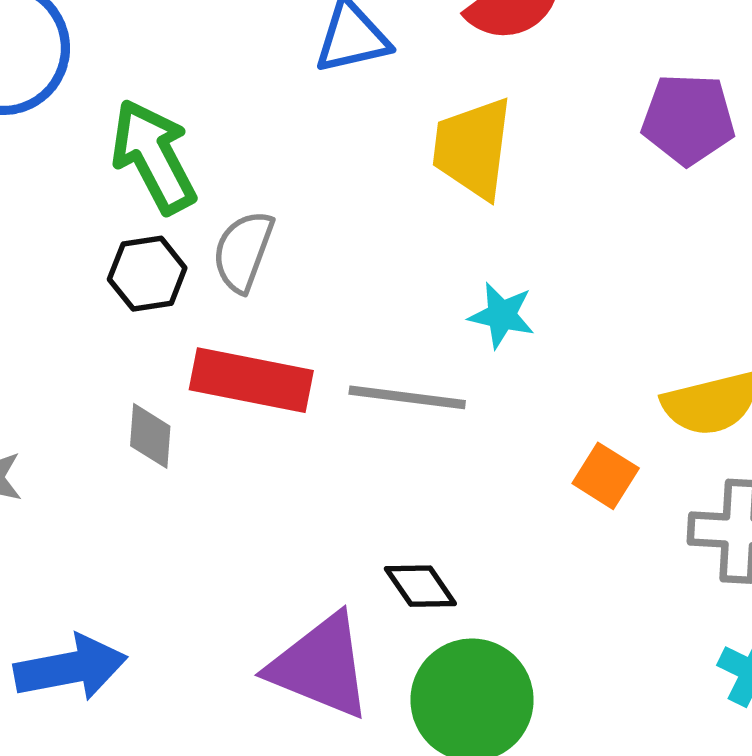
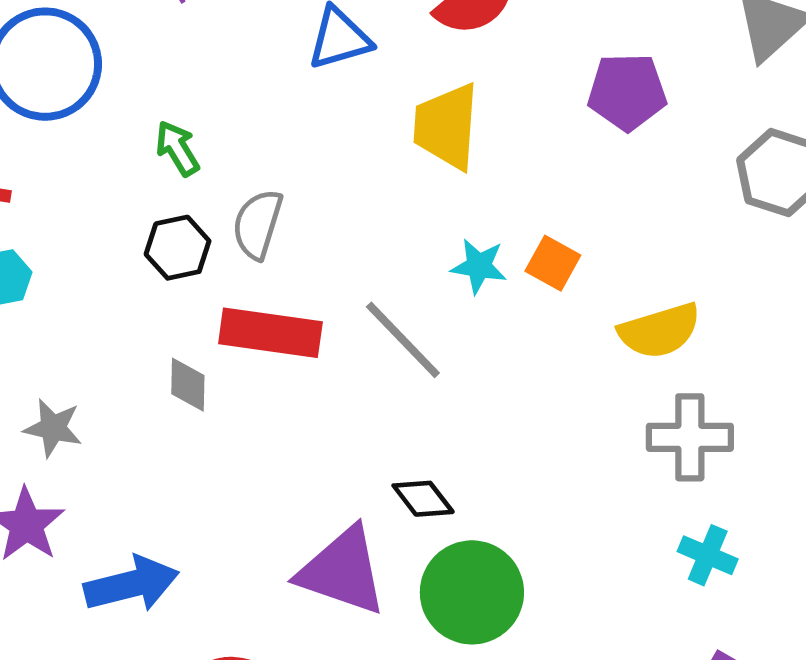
green arrow: (154, 156) -> (177, 148), size x0.6
gray line: (407, 397) -> (403, 340), turned 42
orange square: (606, 476) -> (553, 263), moved

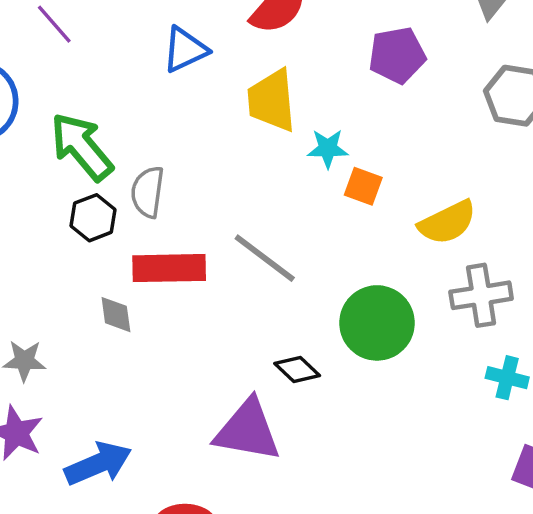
green arrow: (177, 148) -> (82, 147), size x1.8
cyan star: (479, 266) -> (328, 149), moved
green circle: (472, 592) -> (377, 323), moved

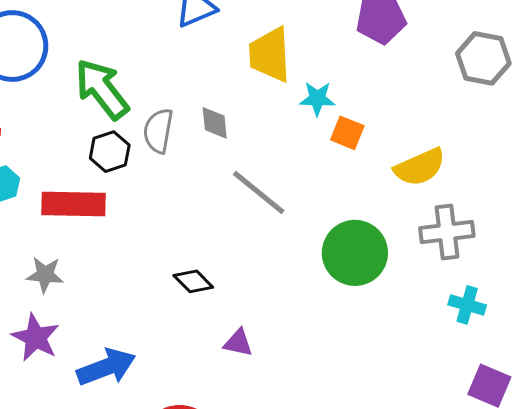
red rectangle: (169, 268) -> (74, 204), moved
gray diamond: (116, 315) -> (215, 123), moved
black diamond: (297, 369) -> (193, 281), moved
purple triangle: (248, 430) -> (238, 343), size x0.5

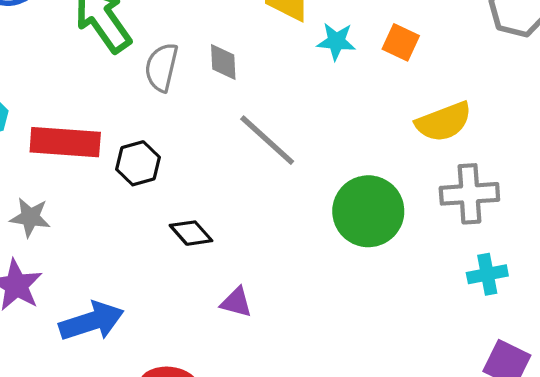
orange square: (347, 133) -> (401, 42), moved
black hexagon: (110, 152) -> (138, 163), moved
cyan cross: (467, 305) -> (487, 274), turned -30

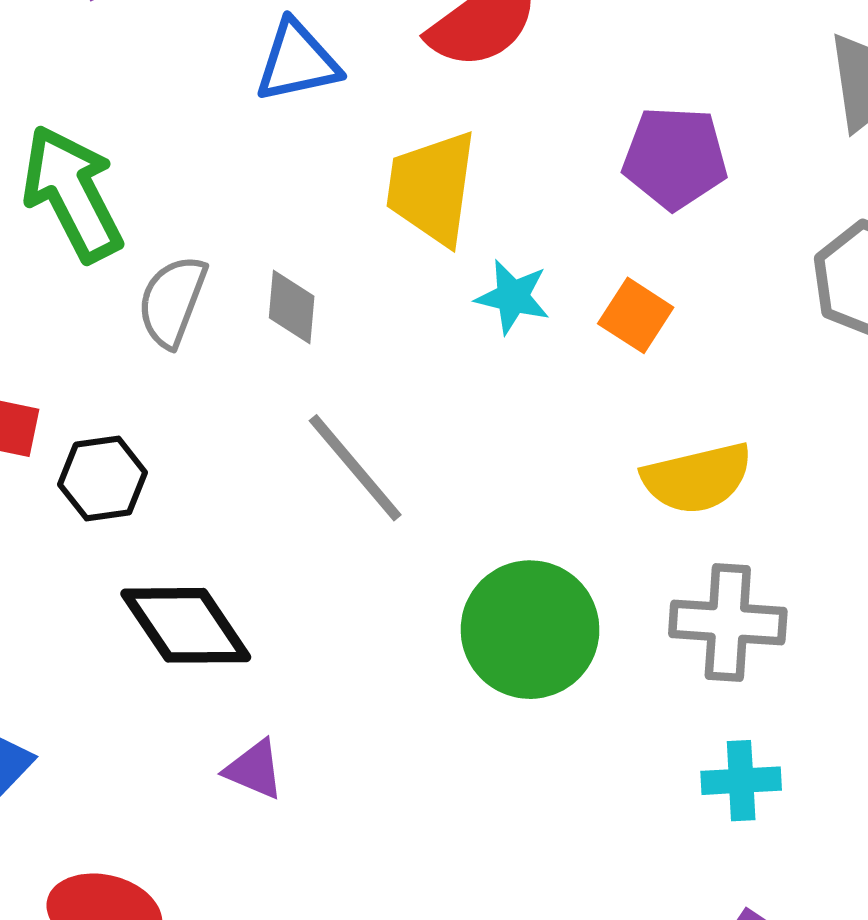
black diamond: (191, 233) -> (186, 625), size x1.6

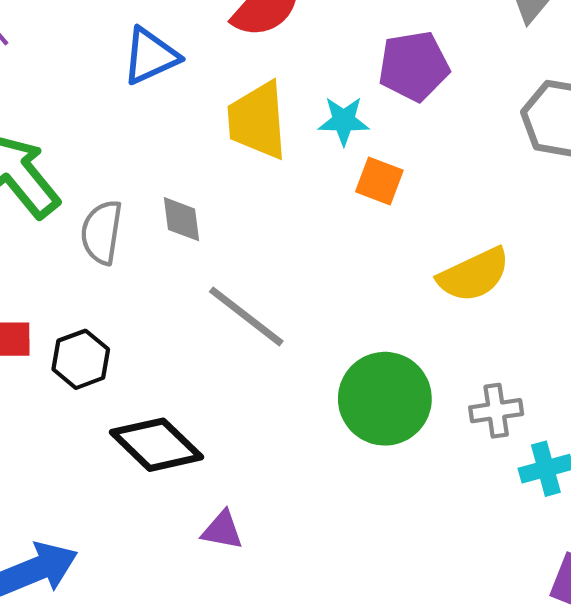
cyan star: (513, 297) -> (344, 121), moved
orange square: (636, 315) -> (379, 181), moved
gray cross: (728, 622) -> (496, 411), moved, size x0.7

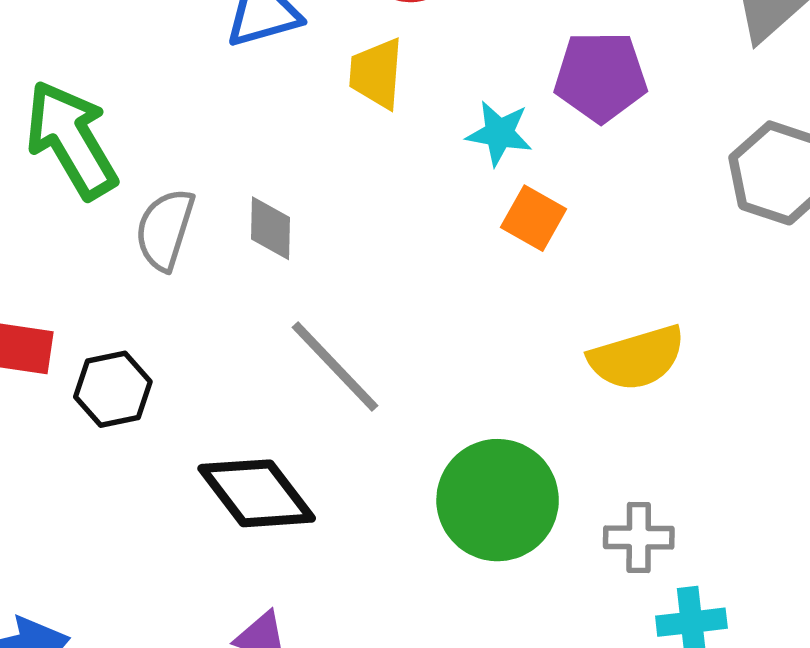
yellow trapezoid: (257, 120) -> (376, 73), moved, size x0.7
black diamond: (157, 445) -> (257, 493), moved

